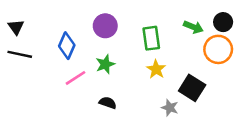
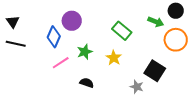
black circle: (223, 22) -> (176, 11), moved
purple circle: (105, 26) -> (72, 21), moved
green rectangle: (151, 38) -> (122, 31), turned -42
yellow star: (156, 69) -> (114, 58), moved

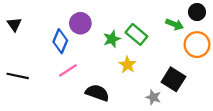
black line: (16, 44) -> (18, 76), moved
green star: (85, 52) -> (112, 39), moved
black semicircle: (87, 83) -> (97, 93), size x1.5

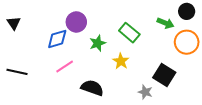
green star: (112, 39) -> (98, 43), moved
blue diamond: (60, 41) -> (57, 39), turned 50

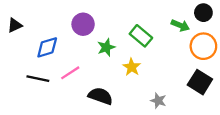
black triangle: (14, 23) -> (15, 25), turned 40
blue diamond: (57, 39) -> (47, 47), moved
black line: (17, 72) -> (38, 79), moved
black square: (164, 75) -> (200, 82), moved

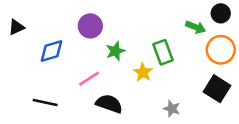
green rectangle: (141, 36) -> (163, 52), moved, turned 30
pink line: (70, 73) -> (89, 79), moved
black line: (38, 79) -> (45, 102), moved

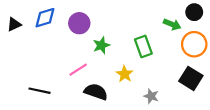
blue diamond: (51, 51) -> (45, 18), moved
yellow star: (143, 72) -> (125, 74), moved

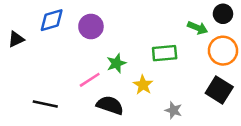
black triangle: (14, 24) -> (16, 39), moved
green star: (101, 45) -> (116, 63), moved
green rectangle: (143, 46) -> (165, 53), turned -75

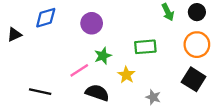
purple circle: (91, 26) -> (92, 23), moved
green arrow: (198, 28) -> (168, 12), moved, turned 42

